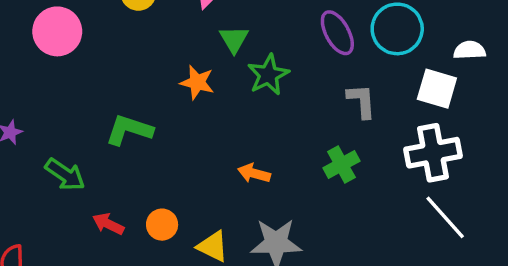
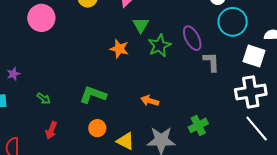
purple ellipse: (337, 33) -> (192, 38), moved
green L-shape: (129, 130) -> (93, 95), moved
green cross: (341, 164) -> (198, 125), moved
green arrow: (65, 174) -> (44, 98), size x0.6
red arrow: (108, 224) -> (51, 130), moved, turned -96

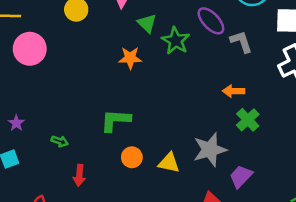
orange arrow: (150, 101) -> (234, 91), moved

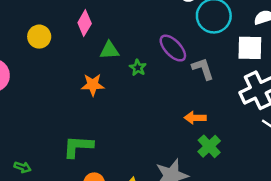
green triangle: (147, 23) -> (109, 50), turned -48
green star: (176, 41) -> (138, 68), size x0.6

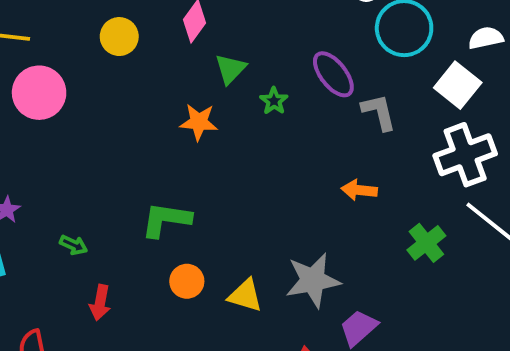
white square: (250, 48) -> (458, 85), turned 32
green triangle: (109, 50) -> (230, 69), turned -48
green cross: (209, 146) -> (426, 243), moved

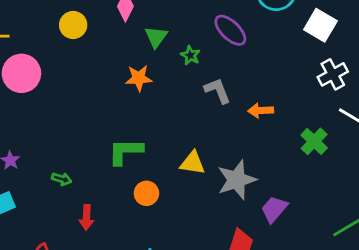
gray L-shape: (379, 112) -> (218, 91), moved
white cross: (465, 155) -> (333, 74), size x0.7
yellow triangle: (245, 295) -> (193, 163), moved

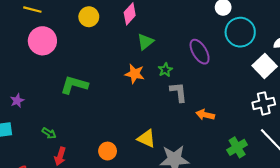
green star: (190, 55) -> (165, 70), moved
orange star: (139, 78) -> (135, 74), moved
green L-shape: (125, 151) -> (74, 85), moved
green arrow: (62, 179) -> (49, 133), moved

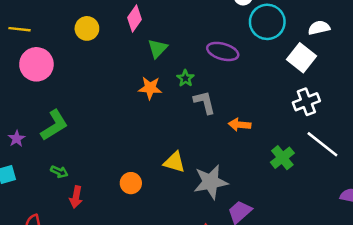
purple ellipse: (200, 52) -> (223, 51), turned -35
green L-shape: (74, 85) -> (54, 125), moved, turned 140

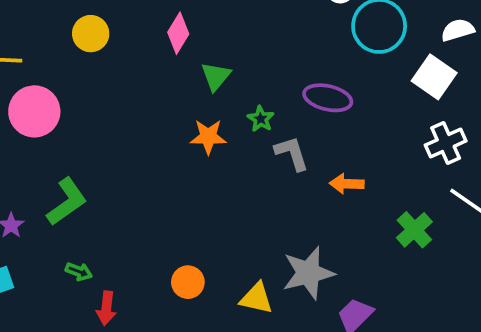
yellow circle: (87, 28) -> (91, 34), moved
purple ellipse: (223, 51) -> (328, 98), moved
yellow triangle: (174, 162) -> (256, 298), moved

